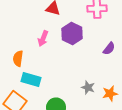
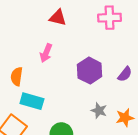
purple hexagon: (72, 34) -> (90, 71), moved
purple semicircle: (109, 48) -> (125, 74), moved

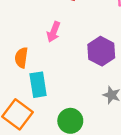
cyan rectangle: (32, 101) -> (38, 85), turned 65

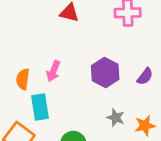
pink arrow: (54, 32) -> (53, 71), moved

